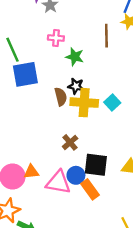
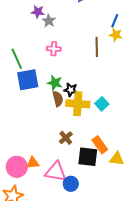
green star: (75, 57) -> (55, 83), moved
blue circle: (76, 175) -> (71, 184), moved
orange rectangle: (90, 189) -> (100, 145), moved

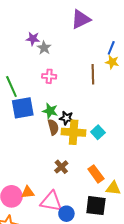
black square: (88, 157) -> (96, 206), moved

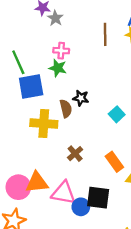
brown line: (93, 74) -> (105, 34), moved
green star: (50, 111) -> (58, 68), moved
yellow cross: (74, 132) -> (44, 124), moved
orange triangle: (28, 192) -> (37, 183), size x1.5
black square: (96, 206) -> (98, 198), moved

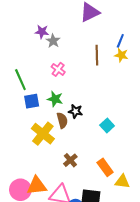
pink cross: (61, 51) -> (58, 69), turned 32
green star: (58, 68) -> (55, 99), moved
blue square: (31, 86) -> (32, 101), size x0.7
yellow cross: (44, 124) -> (43, 134), turned 35

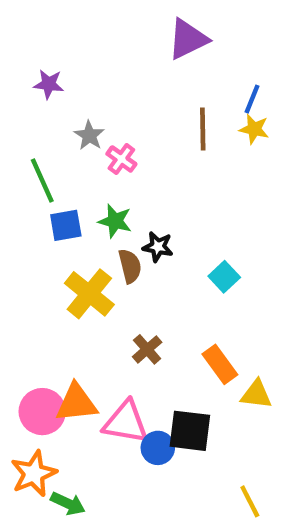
purple star: (42, 32) -> (49, 84), moved
gray star: (53, 41) -> (89, 135), moved

